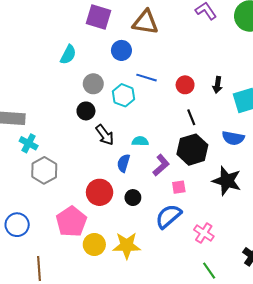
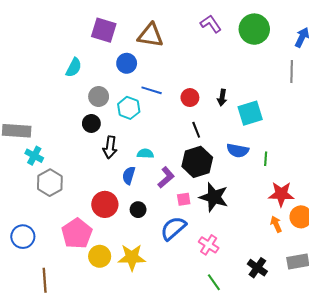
black arrow: (105, 135) -> (110, 147), turned 45
black star: (227, 181) -> (214, 197), moved

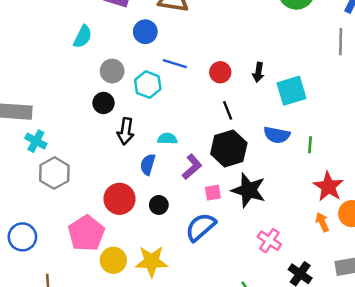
red star: (281, 194) -> (328, 187), turned 30
pink cross: (209, 245) -> (269, 241), moved

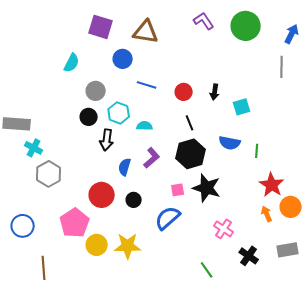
cyan hexagon: (148, 85) -> (119, 113), moved
cyan square: (292, 91) -> (242, 107), size x0.7
cyan semicircle: (167, 139) -> (145, 126), moved
purple L-shape: (192, 167) -> (152, 158), moved

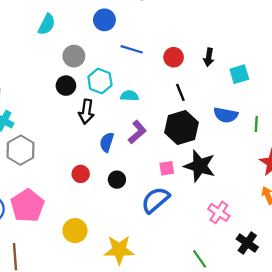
red circle: (102, 195) -> (81, 174), size x0.6
pink pentagon: (75, 223) -> (27, 206), moved
yellow star: (128, 246) -> (119, 250), moved

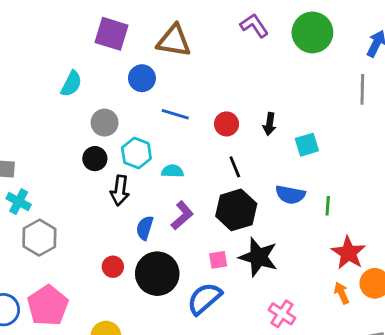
black circle: (117, 180) -> (157, 274), size x2.0

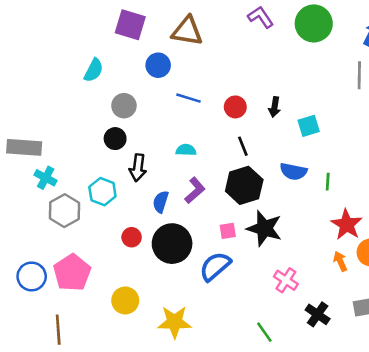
cyan hexagon: (136, 153) -> (102, 192), moved

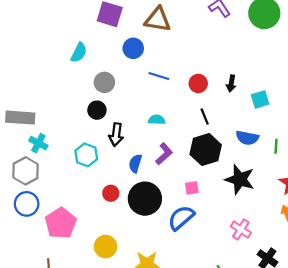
gray hexagon: (65, 211) -> (26, 171), moved
black star: (264, 228) -> (240, 179), moved
blue circle: (32, 276) -> (27, 204), moved

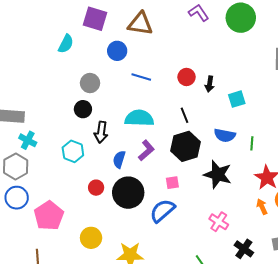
cyan semicircle: (79, 53) -> (66, 44), moved
red circle: (198, 83) -> (187, 77), moved
cyan semicircle: (157, 120) -> (139, 118), size x1.8

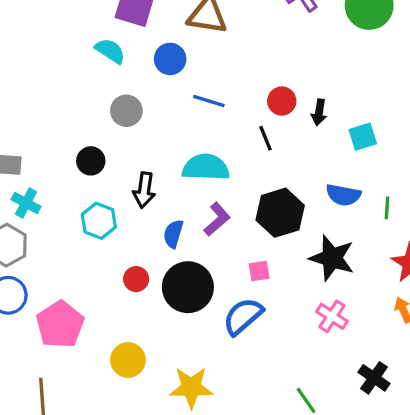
cyan semicircle: (66, 44) -> (110, 51), moved, turned -84
black circle: (83, 109) -> (91, 161), moved
black line: (184, 115) -> (266, 138), moved
pink cross: (219, 222) -> (332, 316), moved

